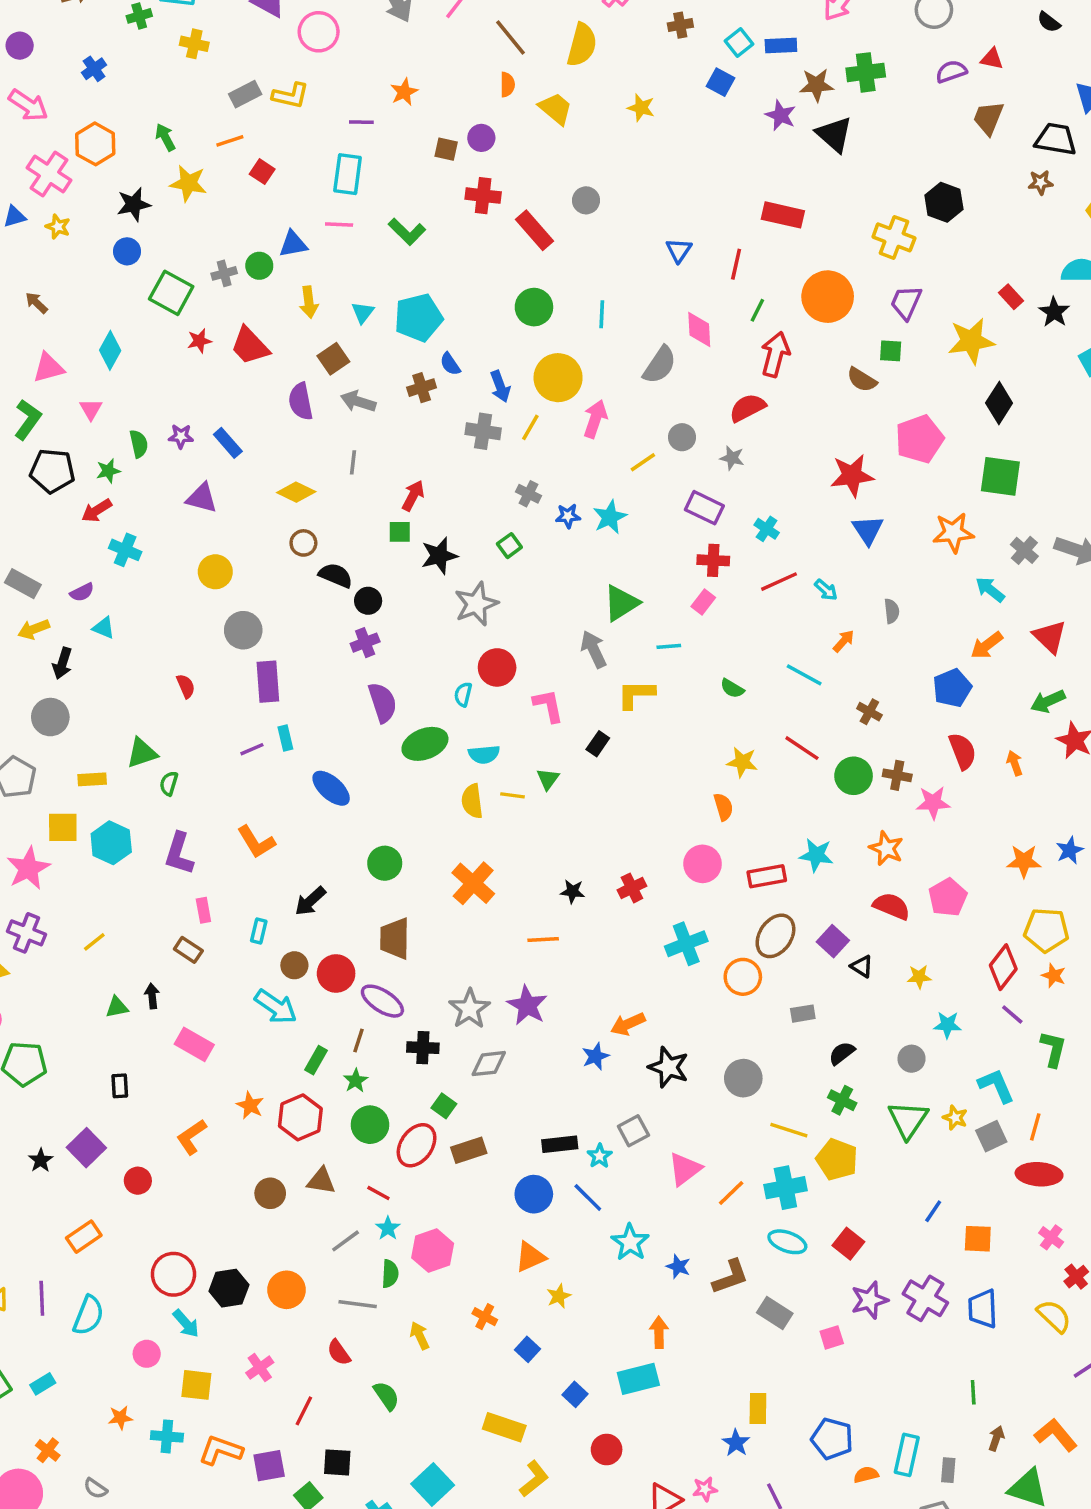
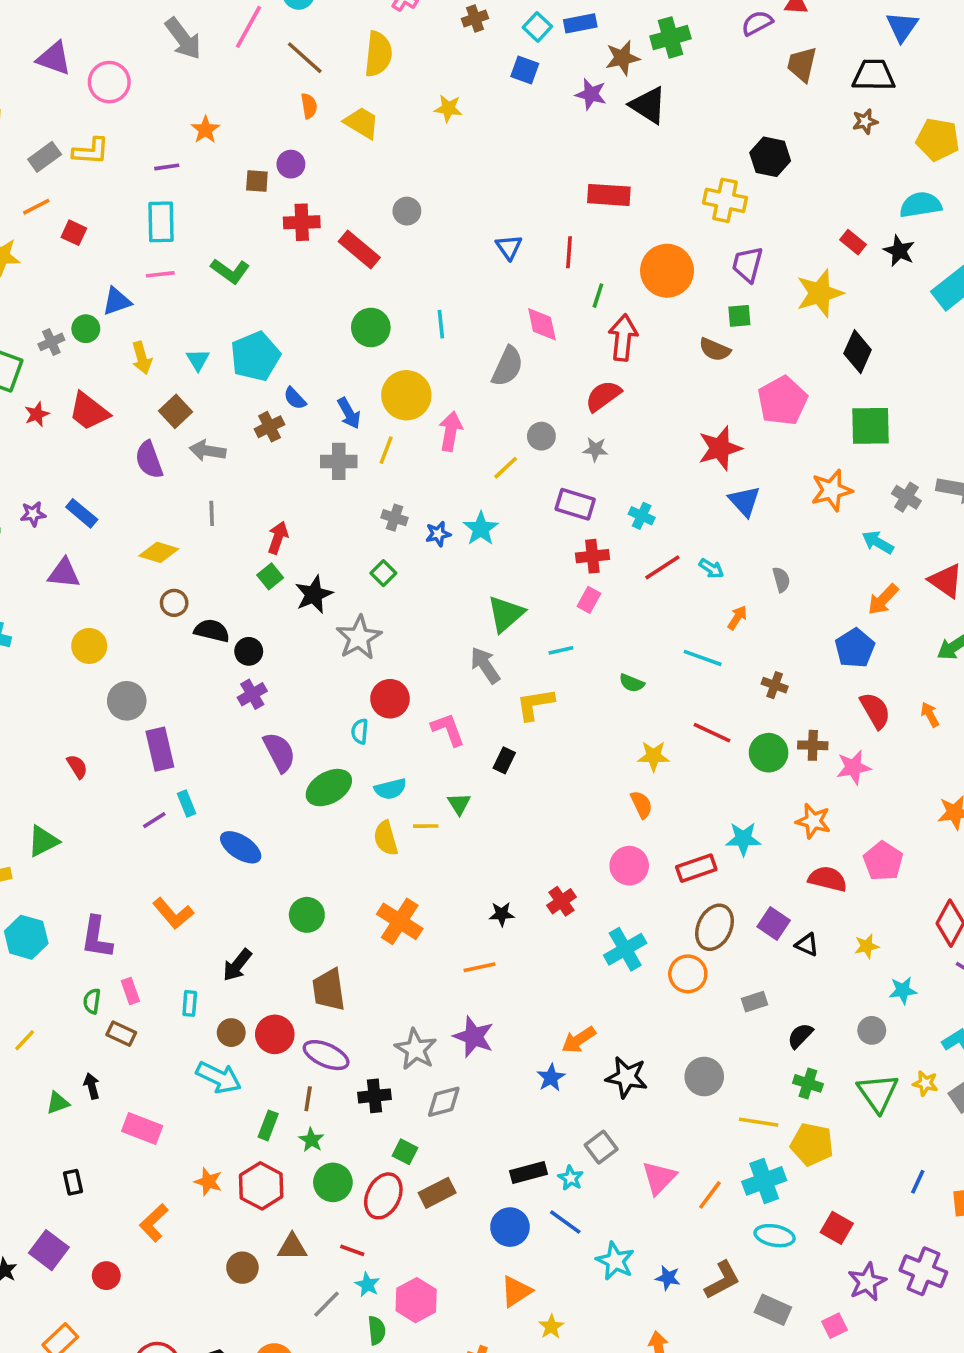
green square: (400, 532) -> (270, 576), turned -30
green semicircle: (169, 783) -> (92, 1001), moved

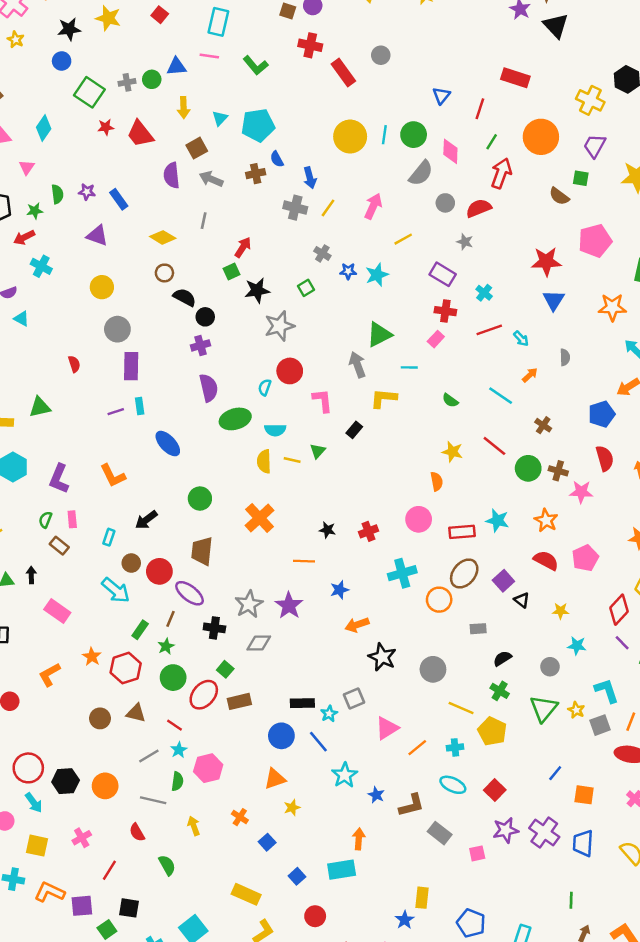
green circle: (371, 327) -> (414, 135), moved
yellow circle: (406, 395) -> (350, 137), moved
gray circle: (541, 436) -> (445, 203), moved
blue star: (551, 1078) -> (339, 590), moved
cyan cross: (764, 1181) -> (455, 747), size x0.6

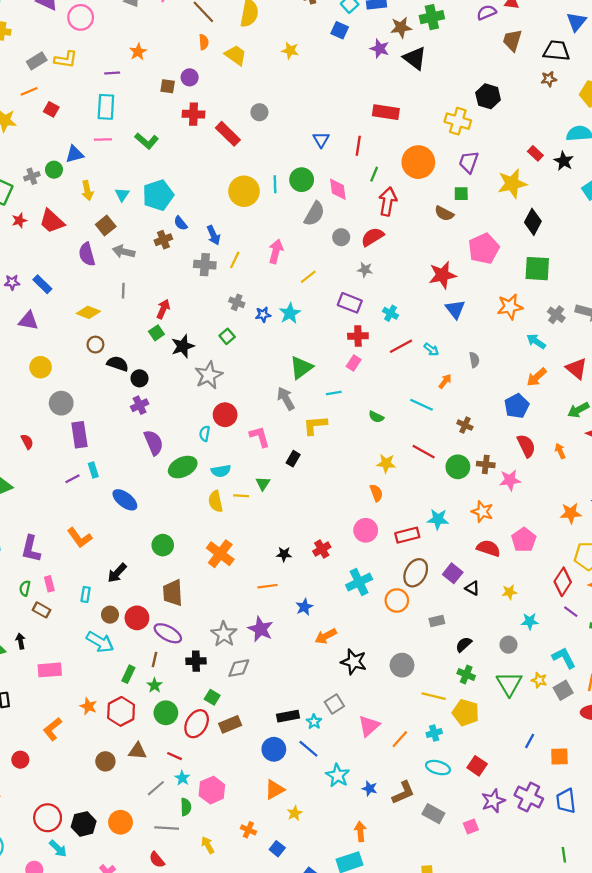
pink rectangle: (57, 611) -> (50, 670), turned -30

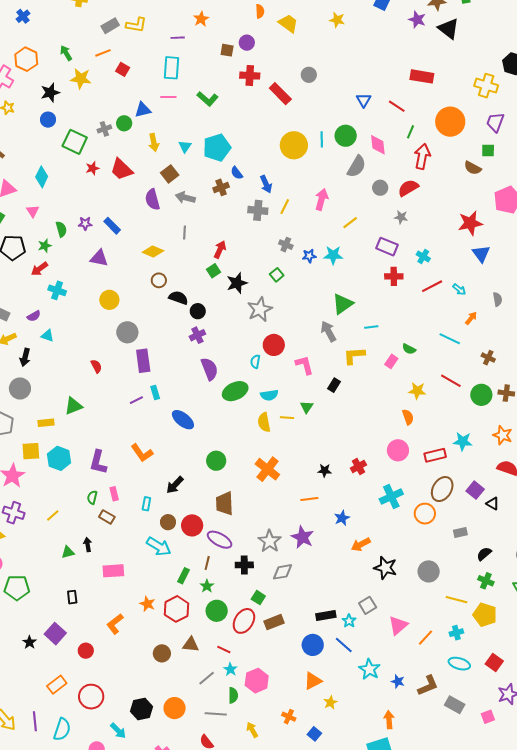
red line: (358, 146) -> (397, 106), turned -66
cyan star: (290, 313) -> (333, 255), turned 30
pink rectangle: (354, 363) -> (391, 361), moved
red circle: (48, 818) -> (91, 697), moved

